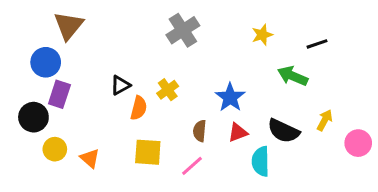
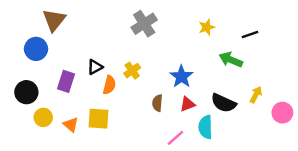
purple rectangle: (59, 94) -> (66, 81), moved
yellow square: (148, 152) -> (99, 119), moved
pink line: (192, 166) -> (175, 138), moved

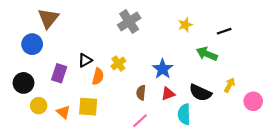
pink line: (175, 138) -> (140, 121), moved

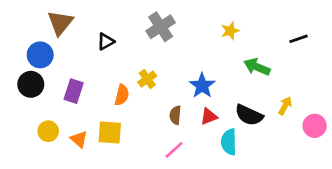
black line: (224, 31) -> (299, 39), moved
black triangle: (85, 60) -> (106, 41), moved
black circle: (24, 83) -> (31, 84), moved

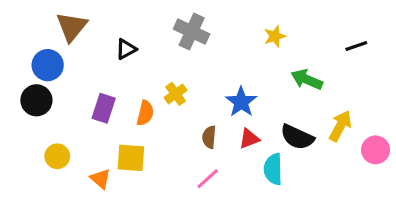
gray cross: (161, 27) -> (192, 32), turned -32
purple rectangle: (74, 91) -> (104, 108), moved
yellow arrow: (285, 106) -> (340, 126), size x1.4
orange triangle: (79, 139) -> (100, 179), moved

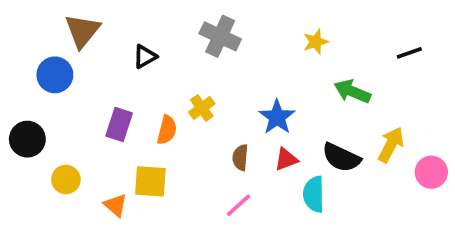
black circle: (36, 100) -> (27, 139), moved

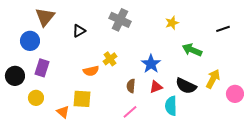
purple rectangle: (119, 124) -> (42, 68), moved
orange semicircle: (167, 130) -> (91, 71), turned 63

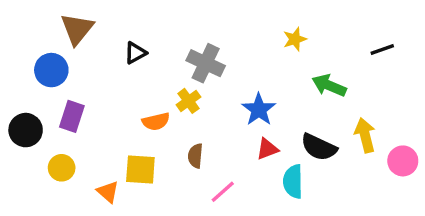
gray cross: (120, 20) -> (206, 63), moved
yellow arrow: (213, 79) -> (365, 135), turned -42
brown semicircle: (131, 86) -> (195, 156), moved

